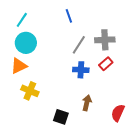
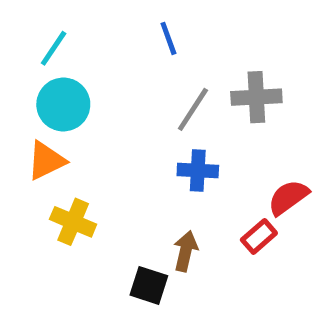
red rectangle: (106, 64) -> (259, 237), moved
brown arrow: (87, 103) -> (186, 251), moved
red semicircle: (118, 113) -> (288, 197), moved, turned 30

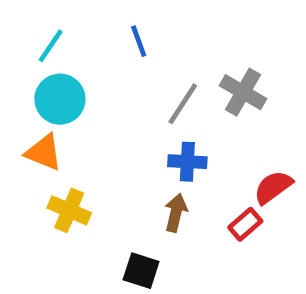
blue line: (168, 38) -> (139, 41), moved
gray cross: (256, 97) -> (243, 92), turned 33
orange triangle: (46, 161) -> (44, 152), turned 48
brown arrow: (186, 251) -> (176, 213), moved

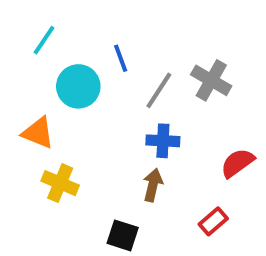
blue line: (139, 41) -> (121, 58), moved
cyan circle: (60, 99) -> (78, 86), moved
red rectangle: (245, 224) -> (213, 221), moved

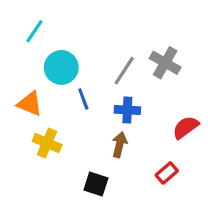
blue line: (121, 58) -> (83, 99), moved

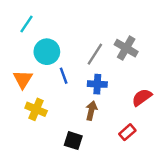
orange triangle: (30, 104) -> (23, 79), turned 40

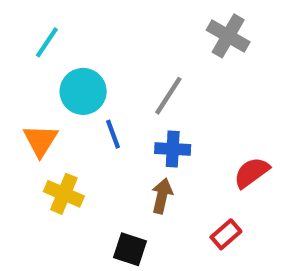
gray cross: (126, 48) -> (228, 36), moved

